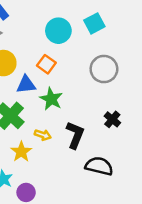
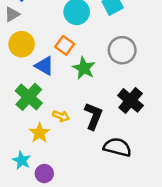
blue triangle: (26, 85) -> (44, 66), turned 36
green star: (51, 99) -> (84, 68), moved
black cross: (112, 119) -> (131, 100), size x1.5

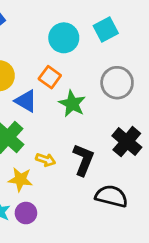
yellow star: (40, 133) -> (20, 179), turned -30
purple circle: (44, 174) -> (26, 213), moved

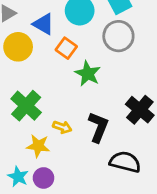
gray circle: (117, 83) -> (118, 36), moved
blue triangle: (26, 101) -> (43, 24), moved

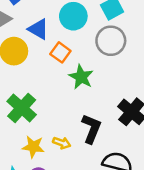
yellow arrow: (62, 127) -> (62, 143), moved

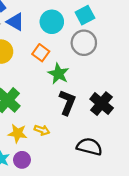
blue triangle: (38, 29) -> (15, 22), moved
black L-shape: (91, 129) -> (67, 102), moved

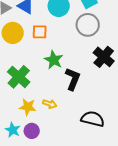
orange square: (41, 53) -> (40, 32), moved, turned -35
green star: (58, 74) -> (54, 60), moved
black cross: (102, 104) -> (104, 57), moved

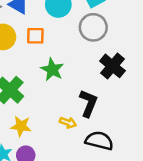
black L-shape: (73, 79) -> (88, 103), moved
yellow arrow: (50, 104) -> (68, 123), moved

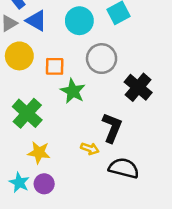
gray circle: (93, 27) -> (102, 59), moved
orange square: (35, 36) -> (55, 66), moved

